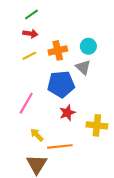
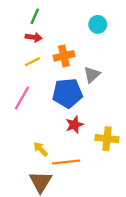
green line: (31, 15) -> (35, 16), turned -32
cyan circle: (88, 46) -> (98, 24), moved
gray triangle: (83, 67) -> (92, 75), turned 35
pink line: (26, 103) -> (22, 98), moved

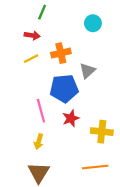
green line: (35, 16) -> (42, 12), moved
pink line: (22, 98) -> (41, 111), moved, turned -45
yellow arrow: (41, 149) -> (39, 142), turned -120
orange line: (66, 162) -> (95, 167), moved

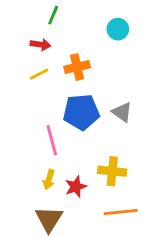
gray triangle: (87, 71) -> (122, 112), moved, turned -42
red star: (71, 118) -> (76, 187), moved
yellow cross: (102, 132) -> (112, 171), moved

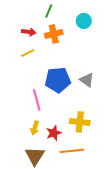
green line: (53, 15) -> (49, 11), moved
orange cross: (77, 67) -> (54, 34), moved
orange line: (121, 212) -> (72, 151), moved

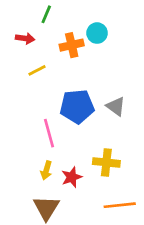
green line: (49, 11) -> (46, 14), moved
cyan circle: (84, 21) -> (97, 33), moved
red arrow: (29, 32) -> (25, 38), moved
orange line: (72, 151) -> (120, 205), moved

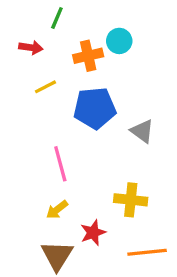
blue pentagon: (77, 106) -> (95, 108), moved
yellow arrow: (46, 170) -> (57, 210), turned 36
red star: (72, 177) -> (93, 233), moved

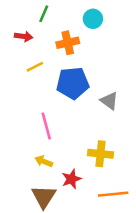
cyan circle: (119, 41) -> (93, 19), moved
yellow arrow: (57, 210) -> (44, 161), turned 60

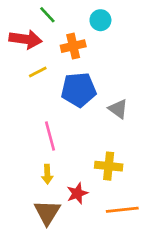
green line: (44, 14) -> (47, 15), turned -66
red arrow: (24, 36) -> (25, 39), size x1.6
yellow arrow: (44, 161) -> (47, 174), turned -114

